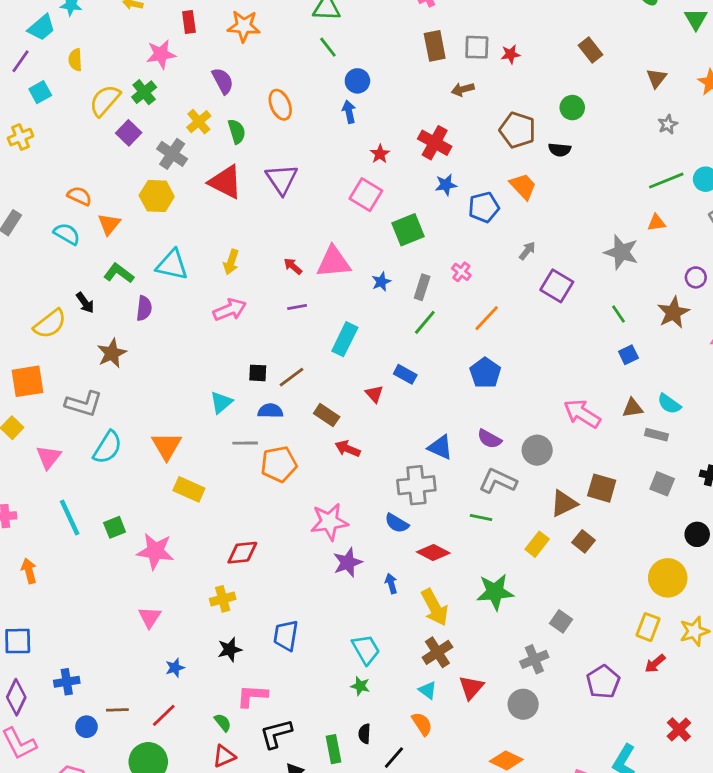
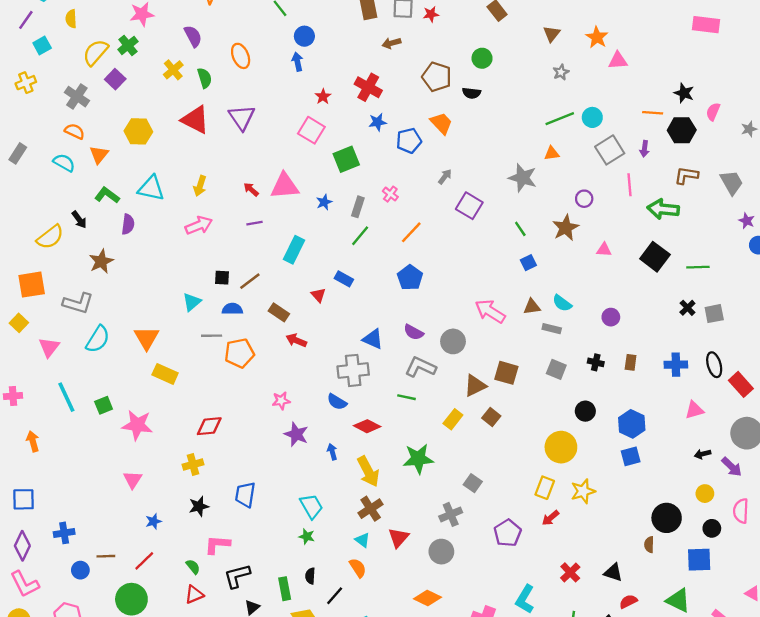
gray cross: (172, 154) -> (77, 97), moved
pink star: (329, 522) -> (281, 401), size x0.6
purple star: (348, 562) -> (296, 434), turned -30

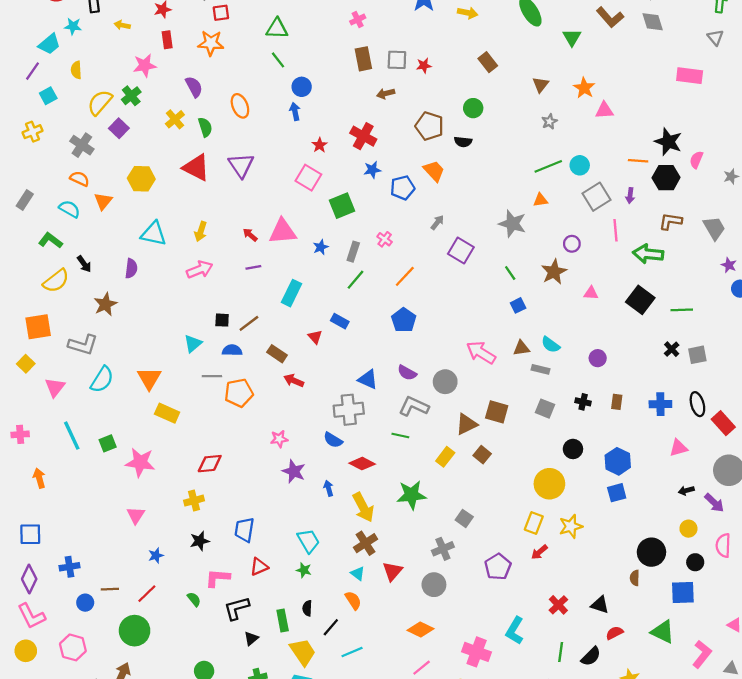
black star: (684, 93) -> (668, 142), size x1.4
green L-shape: (107, 195) -> (50, 240), moved
red triangle: (194, 595) -> (259, 567), moved

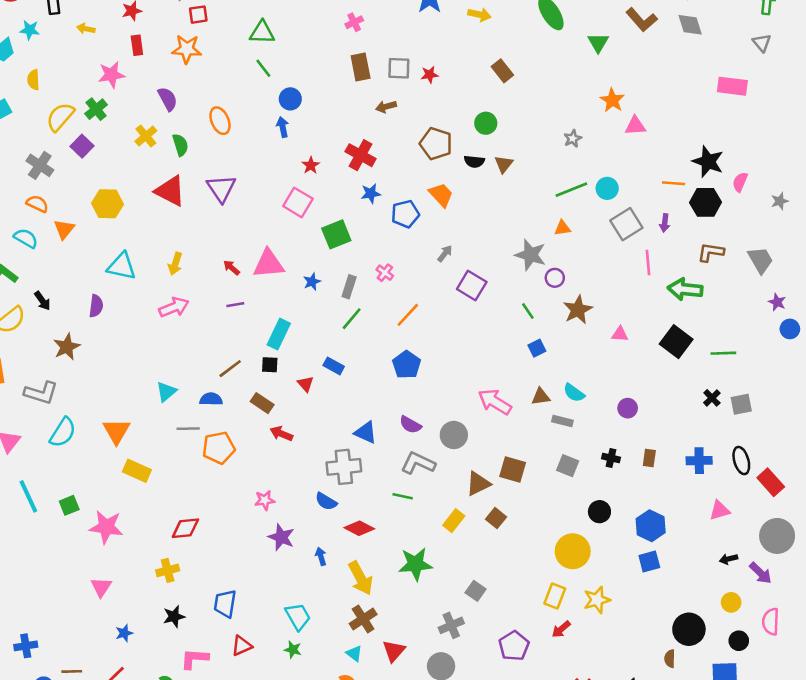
brown triangle: (540, 85) -> (504, 164), moved
purple circle: (572, 244) -> (555, 278), moved
black square: (222, 320) -> (270, 365), moved

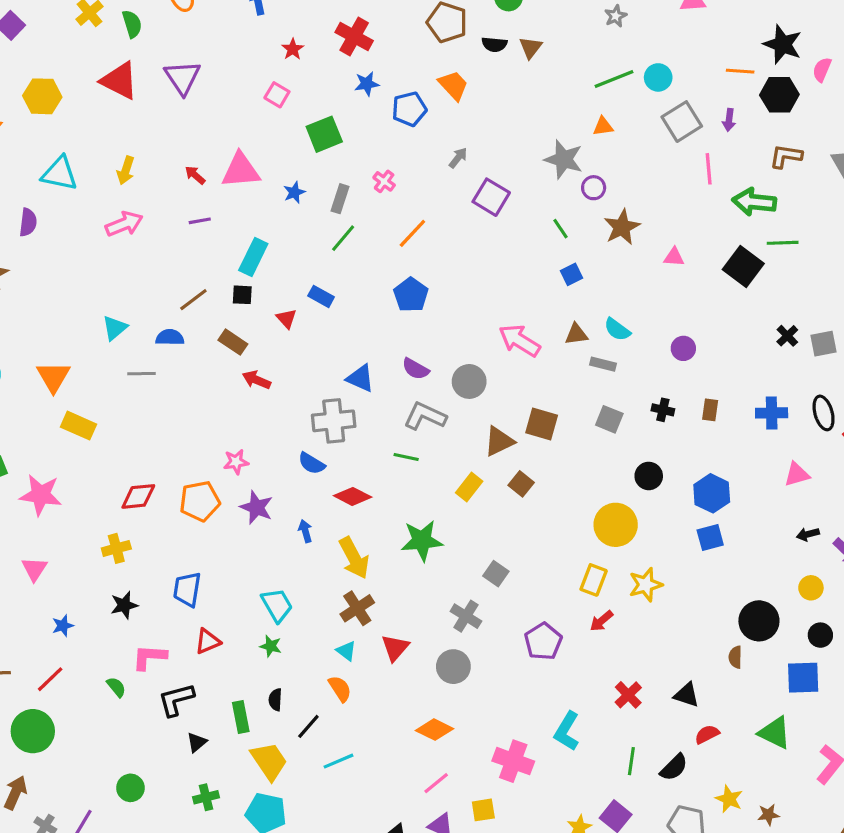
pink square: (298, 202) -> (277, 95), size x0.7
green line: (723, 353) -> (783, 243), moved
orange pentagon: (219, 448) -> (200, 501), moved
gray cross: (451, 625) -> (466, 616), turned -35

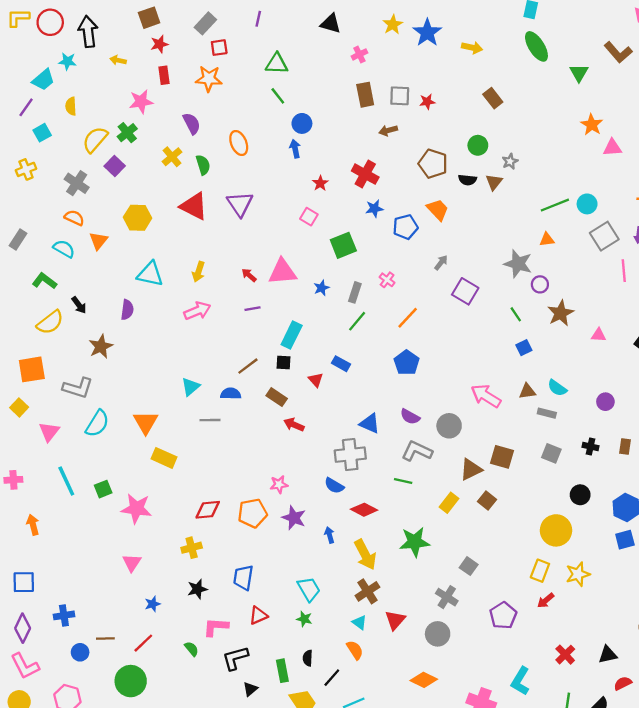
gray star: (616, 16) -> (510, 161), moved
black triangle: (687, 695) -> (608, 655), turned -30

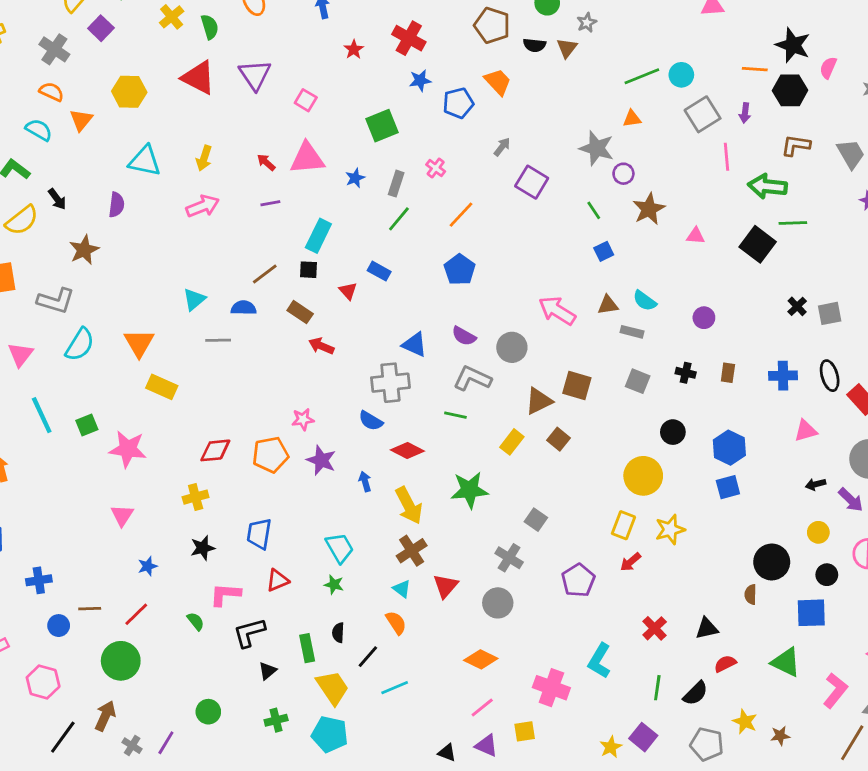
pink square: (309, 217) -> (306, 100), moved

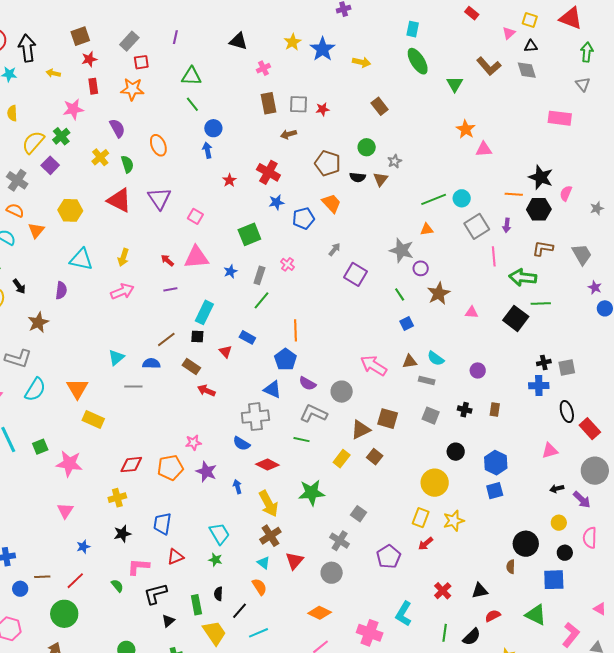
orange line: (461, 215) -> (295, 330), moved, turned -45
blue pentagon: (460, 270) -> (285, 359), moved
black cross: (797, 306) -> (544, 362), turned 32
blue cross: (783, 376) -> (539, 386), moved

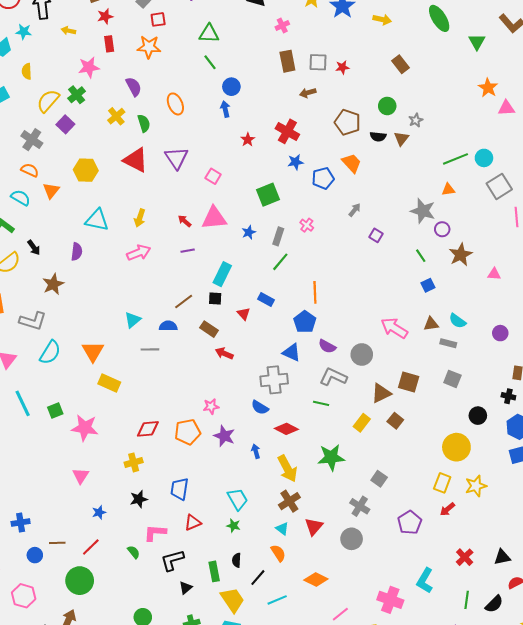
purple square: (356, 274) -> (376, 235), size x0.6
black cross: (465, 410) -> (508, 396), moved
orange diamond: (320, 613) -> (316, 580), moved

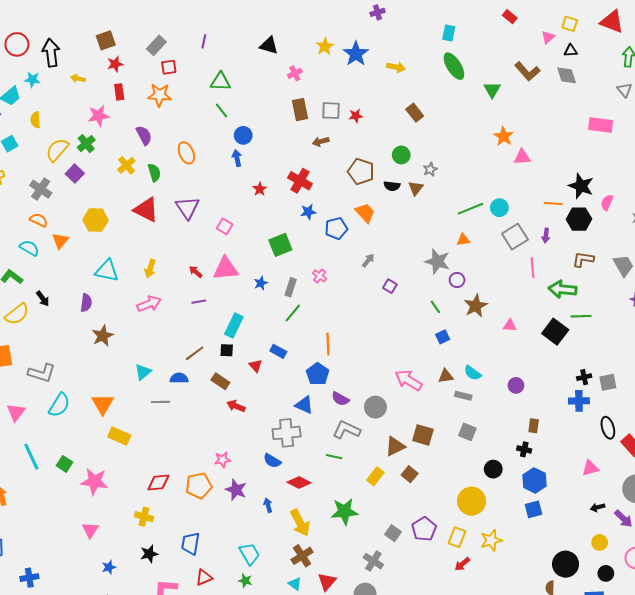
brown star: (53, 284) -> (103, 336), moved
green square: (55, 411) -> (64, 464), turned -35
yellow cross: (134, 462) -> (144, 517), turned 30
purple pentagon: (410, 523) -> (424, 529), moved

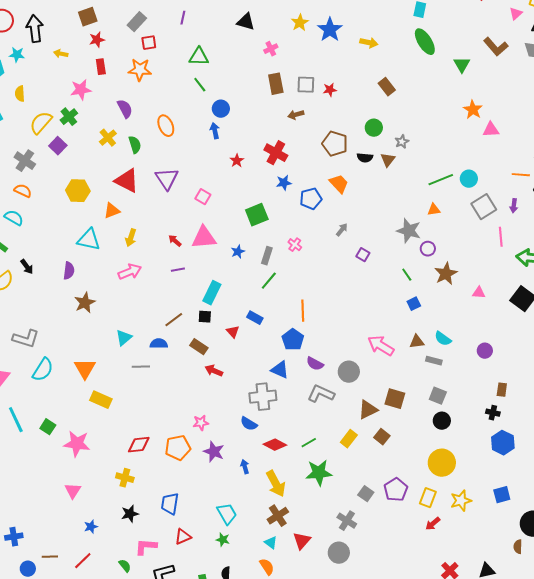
orange triangle: (60, 241) -> (112, 211), moved, turned 30
green line: (334, 457) -> (309, 443), moved, turned -42
black circle: (493, 469) -> (442, 421), moved
blue square: (534, 509) -> (502, 495), moved

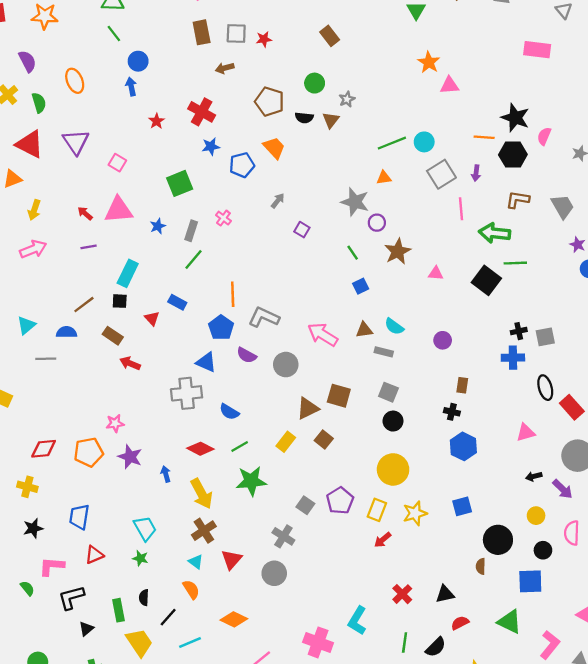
gray L-shape: (321, 394) -> (264, 317), moved
blue semicircle: (249, 424) -> (229, 412), moved

